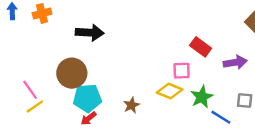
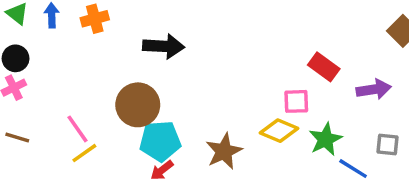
brown star: (131, 105) -> (224, 151), size x1.5

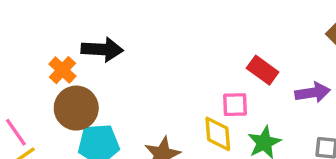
orange cross: (95, 19) -> (62, 70), moved, turned -32
yellow diamond: (279, 131) -> (218, 134), turned 63

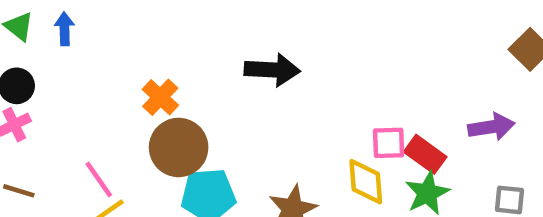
black arrow: (102, 49) -> (272, 70), moved
red rectangle: (263, 70) -> (425, 154), moved

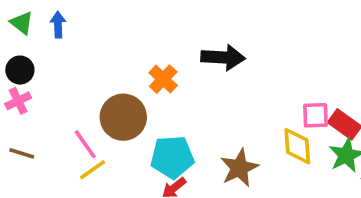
orange cross: (160, 97) -> (163, 79), moved
brown circle: (179, 147) -> (123, 117), moved

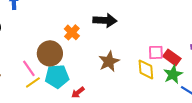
cyan pentagon: (172, 157) -> (57, 76), moved
brown star: (239, 168) -> (109, 61), moved

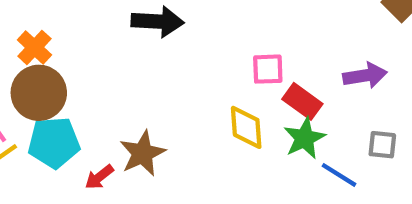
orange cross: (72, 32) -> (34, 47), moved
pink square: (156, 52) -> (268, 69), moved
brown star: (109, 61) -> (142, 153), moved

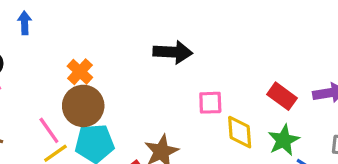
pink square: (268, 69) -> (210, 103), moved
red rectangle: (302, 101) -> (282, 96), moved

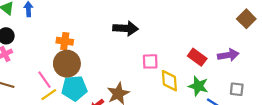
orange cross: (80, 72) -> (65, 41), turned -35
green star: (284, 140) -> (198, 86), turned -30

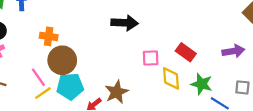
orange cross: (65, 41) -> (49, 36), moved
red rectangle: (197, 57) -> (186, 52), moved

